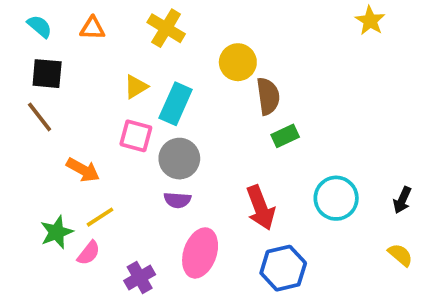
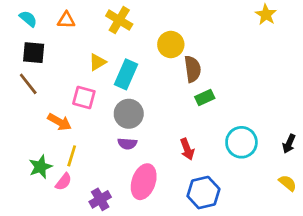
pink square: (136, 136) -> (84, 97), moved
red arrow: (261, 208) -> (187, 149), size x0.7
yellow line: (100, 217) -> (72, 156), turned -40

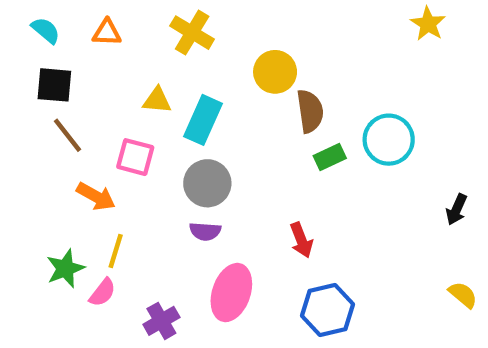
yellow triangle: (97, 62) -> (157, 100), turned 36
brown line: (28, 84) -> (68, 135), moved
cyan circle: (241, 142) -> (389, 140), moved
black arrow: (289, 144) -> (456, 210), moved

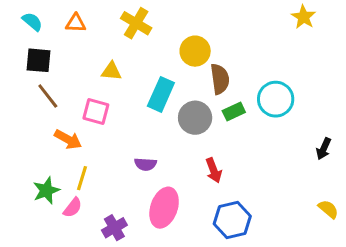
cyan rectangle: (203, 120) -> (161, 94), moved
gray circle: (207, 183) -> (195, 118), moved

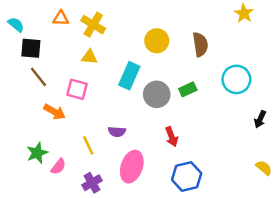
cyan semicircle: (32, 22) -> (16, 25), moved
yellow cross: (136, 23) -> (93, 25), moved
brown semicircle: (220, 79) -> (200, 45), moved
cyan circle: (276, 99) -> (236, 79), moved
yellow line: (82, 178) -> (88, 145), moved, turned -42

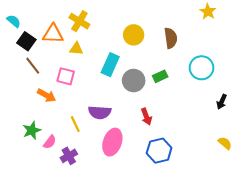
orange triangle: (61, 18) -> (53, 34), moved, size x1.5
black square: (31, 48) -> (26, 41), turned 30
purple semicircle: (117, 132) -> (100, 112), size x1.5
purple cross: (92, 183) -> (69, 156), moved

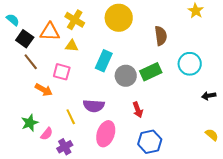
yellow circle: (134, 35) -> (119, 18), moved, size x1.4
green rectangle: (160, 76) -> (151, 72), size x1.5
black arrow: (222, 102) -> (209, 96), turned 56

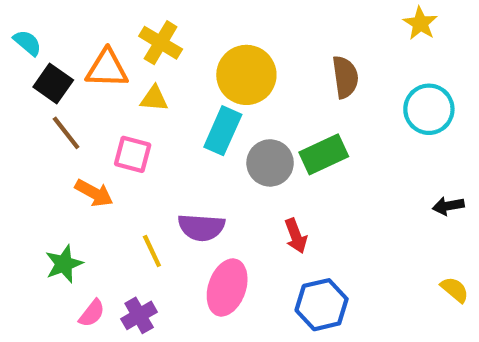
yellow circle: (119, 18) -> (246, 75), moved
cyan circle: (190, 64) -> (429, 109), moved
pink semicircle: (47, 134) -> (92, 313), moved

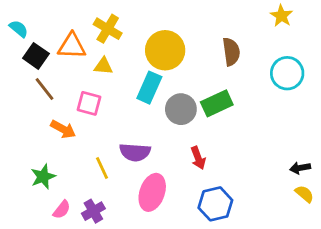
black arrow: (448, 206) -> (300, 168), moved

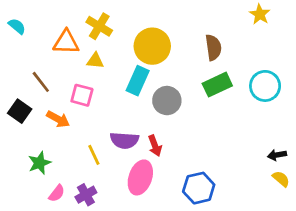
black square: (36, 56) -> (20, 111), moved
cyan circle: (287, 73) -> (265, 86), moved
green rectangle: (217, 103) -> (217, 85), moved
red arrow: (198, 158) -> (155, 146), moved

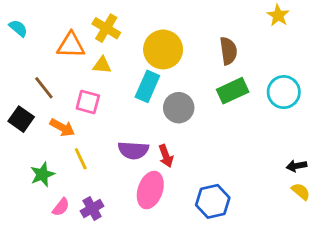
yellow line: (94, 155) -> (81, 159), moved

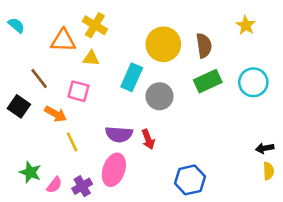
yellow star: (278, 15) -> (246, 25), moved
yellow circle: (163, 49) -> (163, 44), moved
green star: (42, 174) -> (30, 172), moved, turned -30
pink ellipse: (150, 190) -> (114, 170), moved
yellow semicircle: (301, 191) -> (269, 171), turned 48

